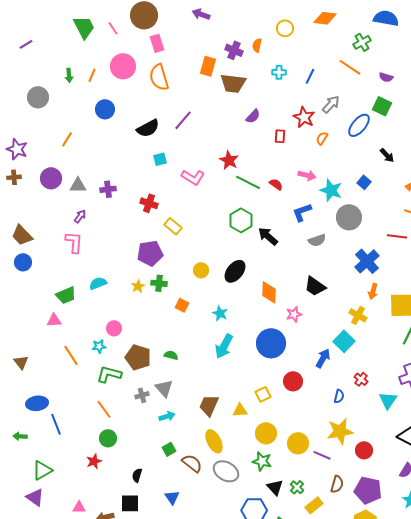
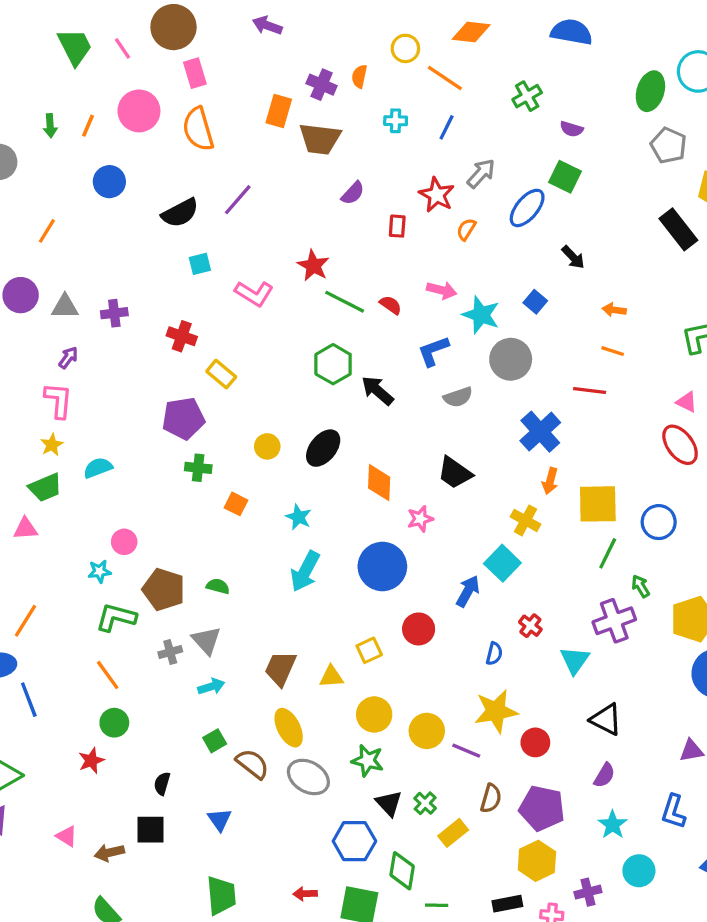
green cross: (362, 42) -> (527, 96), moved
orange line: (350, 67) -> (445, 78), moved
yellow star: (138, 286) -> (52, 445), moved
orange line: (71, 355) -> (26, 621), moved, turned 65
pink triangle: (79, 507) -> (67, 836), turned 32

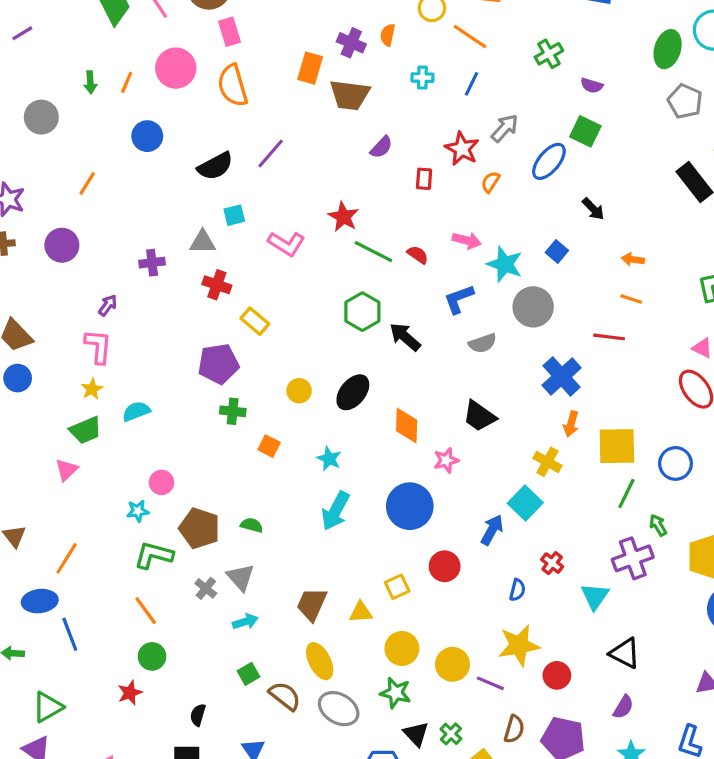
gray triangle: (65, 307) -> (203, 242), moved
pink triangle: (26, 529) -> (67, 470), turned -40
gray cross: (170, 652) -> (206, 588), turned -35

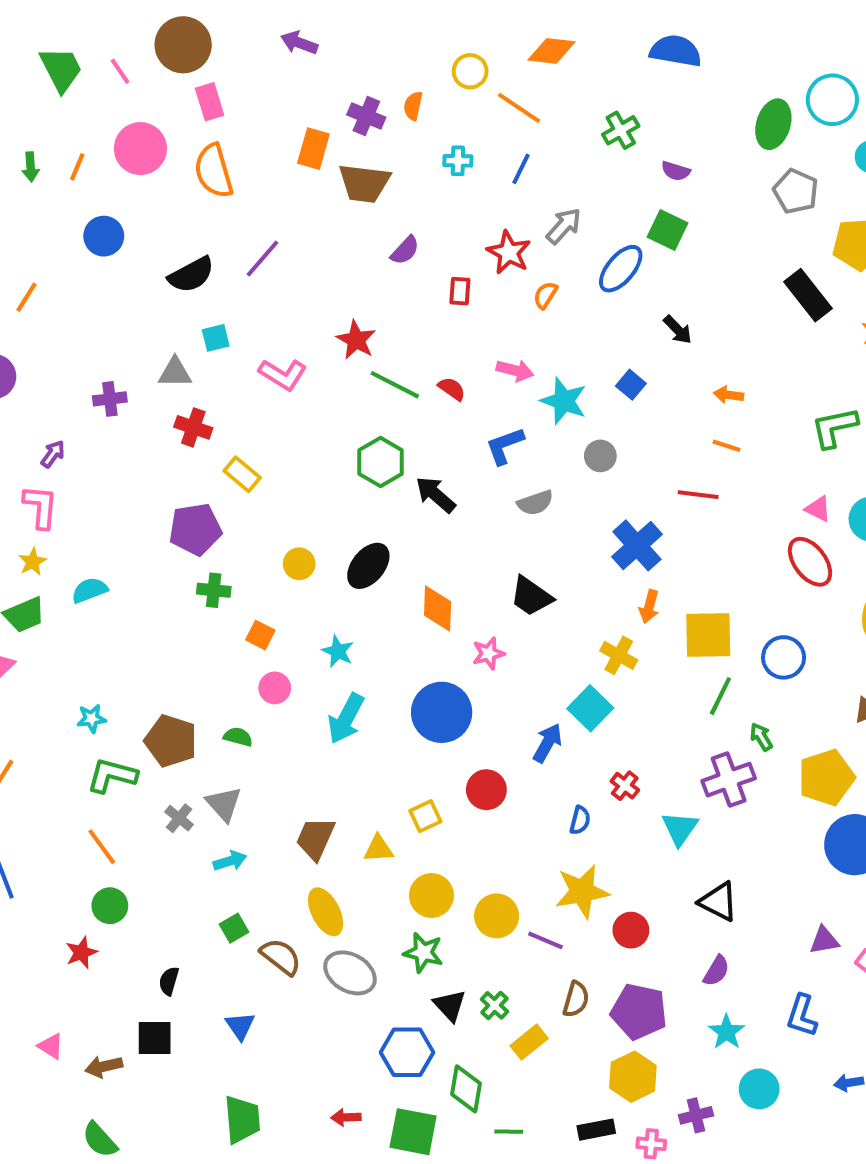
gray circle: (533, 307) -> (600, 456), size x0.6
pink circle: (161, 482) -> (275, 688), moved

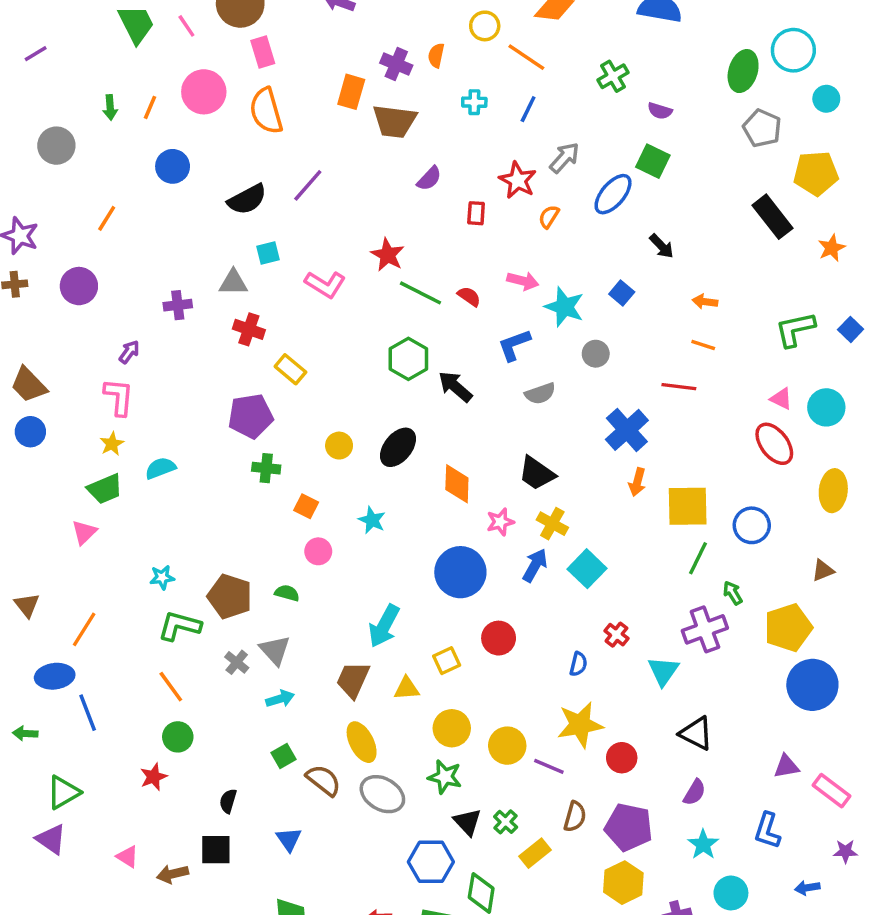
yellow cross: (619, 655) -> (552, 524), moved
cyan arrow: (346, 718) -> (384, 626), moved
blue arrow: (547, 743) -> (535, 565), moved

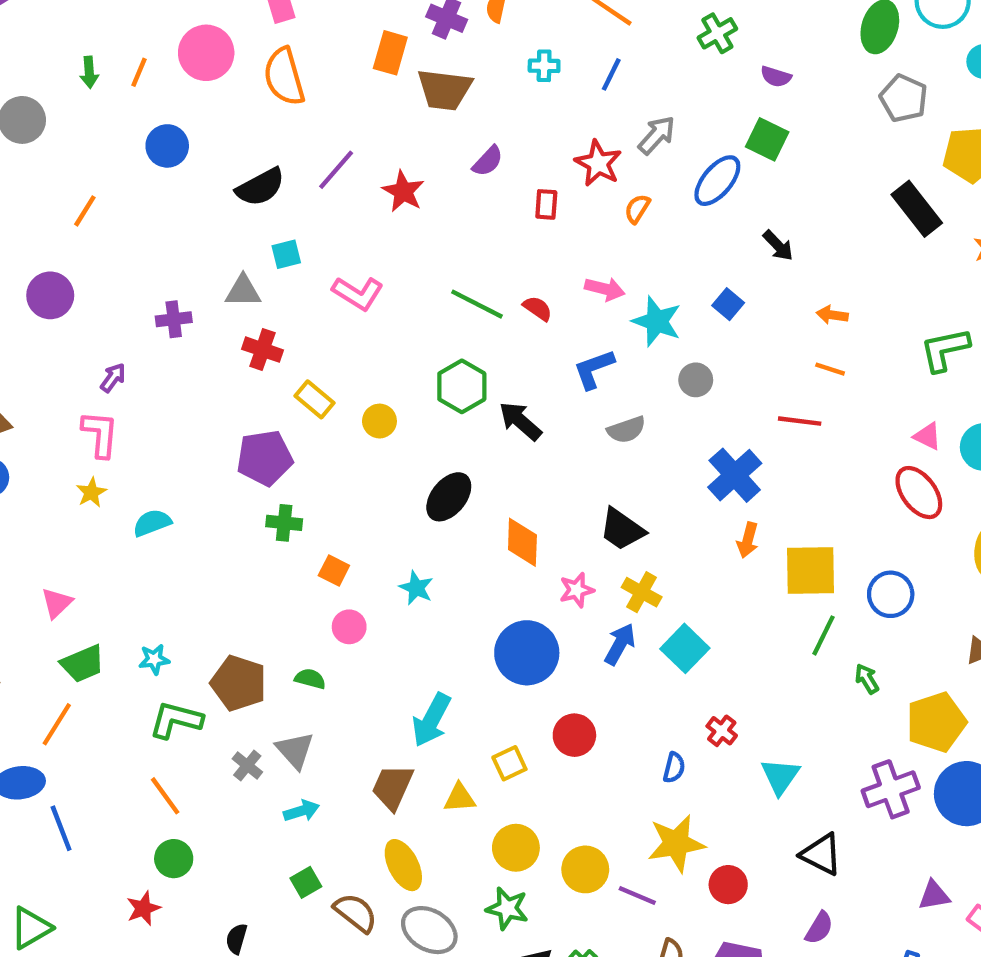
red star: (388, 255) -> (403, 191), moved
yellow circle: (339, 446) -> (379, 421), moved
green trapezoid: (105, 489) -> (83, 664), moved
purple cross: (705, 629) -> (891, 789), moved

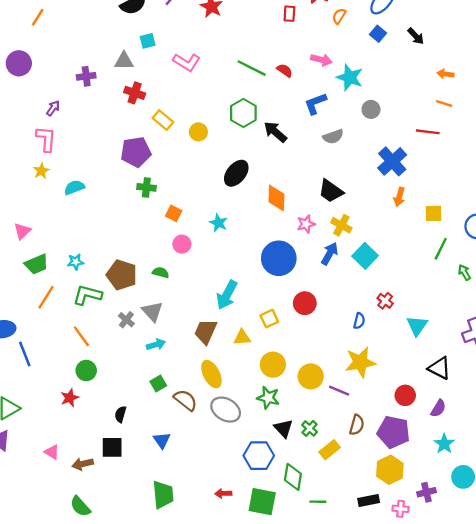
blue square: (728, 304) -> (378, 34), moved
yellow square: (811, 570) -> (434, 213), size x0.6
orange line: (57, 724) -> (46, 297), moved
red circle: (728, 885) -> (405, 395), moved

